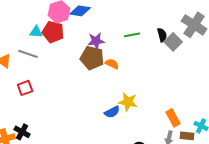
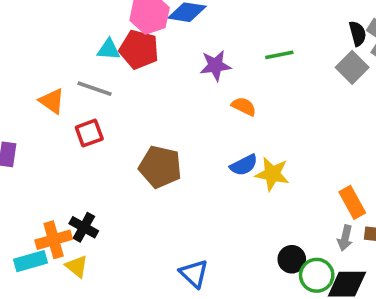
black semicircle: (162, 35) -> (358, 34), moved
brown pentagon: (92, 58) -> (160, 167), moved
red square: (25, 88) -> (89, 133), moved
blue semicircle: (112, 112) -> (244, 165), moved

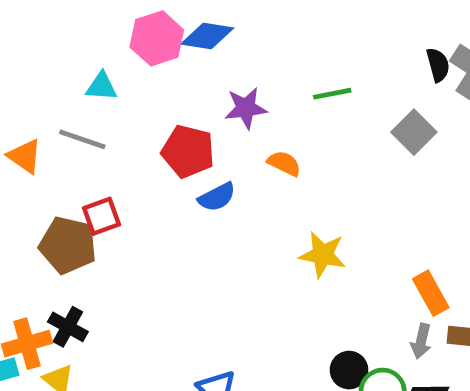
red pentagon: (139, 50) -> (188, 151), moved
gray square: (352, 67) -> (414, 132), moved
red square: (89, 133) -> (102, 216), moved
blue semicircle: (244, 165) -> (217, 197), moved
brown pentagon: (160, 167) -> (68, 245), moved

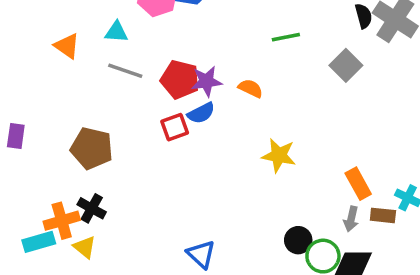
purple star: (246, 108) -> (206, 81), moved
gray line: (82, 139) -> (125, 71), moved
orange triangle: (25, 156) -> (67, 46), moved
red square: (102, 216) -> (175, 127), moved

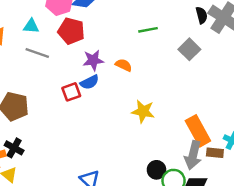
red pentagon: (180, 80) -> (71, 31), moved
orange rectangle: (358, 184) -> (198, 131), size x1.4
gray arrow: (351, 219) -> (193, 155), size x1.6

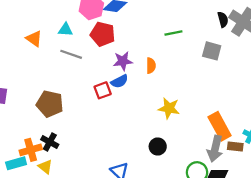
gray square: (189, 49) -> (212, 51), turned -30
orange semicircle: (124, 65) -> (151, 66), turned 64
black circle: (157, 170) -> (158, 146), moved

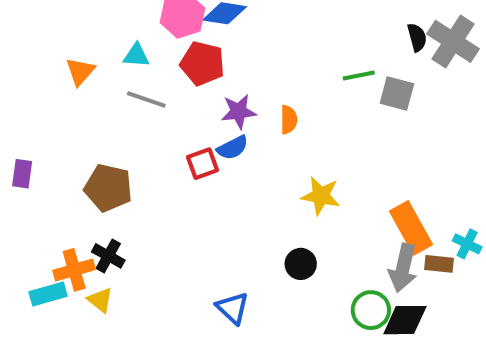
green line: (173, 33) -> (359, 75), moved
orange triangle: (34, 39) -> (80, 71), turned 36

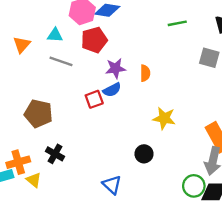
red pentagon: (202, 63) -> (94, 40), turned -30
green line: (359, 75) -> (177, 23), moved
black cross: (108, 256) -> (55, 154), moved
black circle: (301, 264) -> (144, 154), moved

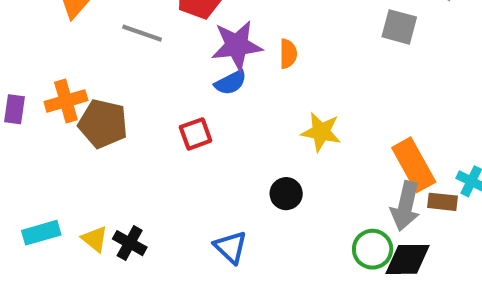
purple star: (116, 68) -> (237, 45), size x1.4
red square: (94, 99) -> (196, 134), moved
black cross: (55, 154) -> (130, 243), moved
orange cross: (18, 162) -> (66, 101), moved

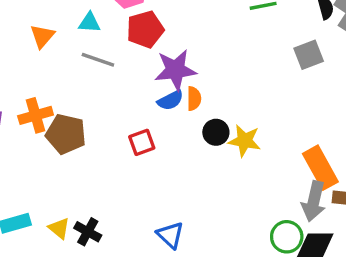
gray square: (399, 27) -> (309, 55), turned -36
orange semicircle: (288, 54) -> (194, 99), moved
black circle: (286, 194) -> (216, 132), moved

